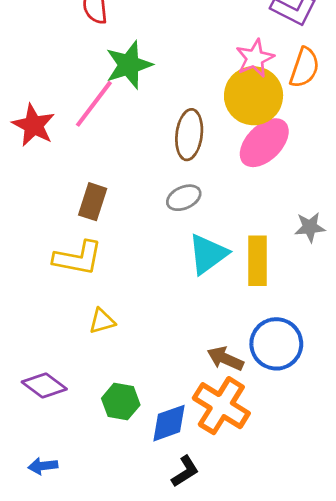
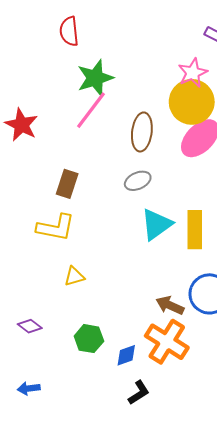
pink line: (94, 104) -> (91, 110), moved
purple diamond: (44, 385) -> (30, 326), size x0.7
blue diamond: (169, 423) -> (126, 355), size x0.7

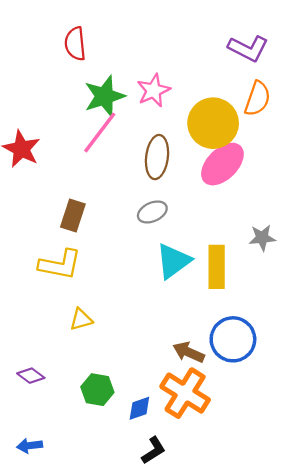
pink star: (193, 73) -> (153, 90), moved

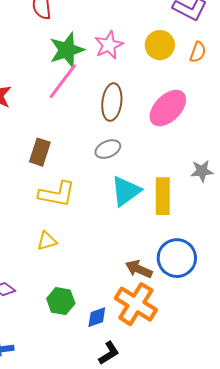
orange semicircle: (257, 99) -> (198, 52), size x0.7
yellow circle: (213, 123) -> (160, 45), moved, size x0.7
yellow L-shape: (60, 265) -> (57, 194), moved

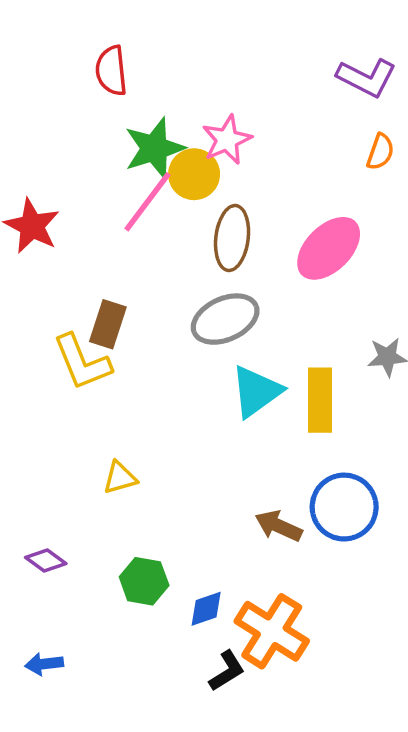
yellow circle: (160, 45) -> (194, 174), moved
gray ellipse: (108, 149) -> (225, 319), size x1.5
yellow L-shape: (57, 194) -> (82, 362), moved, turned 57
orange cross: (136, 304) -> (272, 631), moved

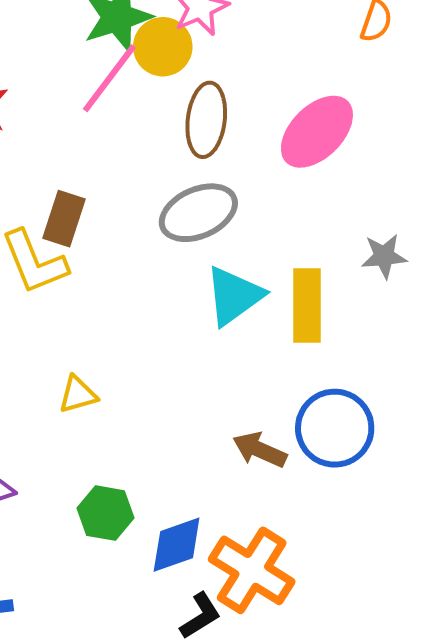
blue diamond: (206, 609) -> (177, 545), size x1.4

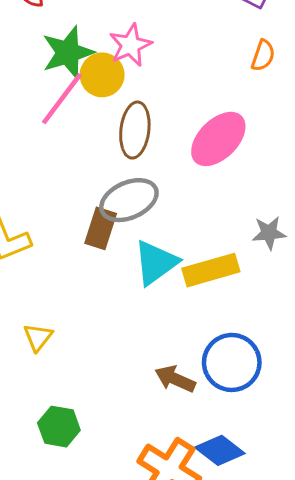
brown rectangle: (64, 219) -> (101, 228), moved
yellow rectangle: (307, 306) -> (211, 270), turned 74
yellow triangle: (78, 395) -> (38, 337), turned -36
blue diamond: (177, 545) -> (220, 450), moved, turned 57

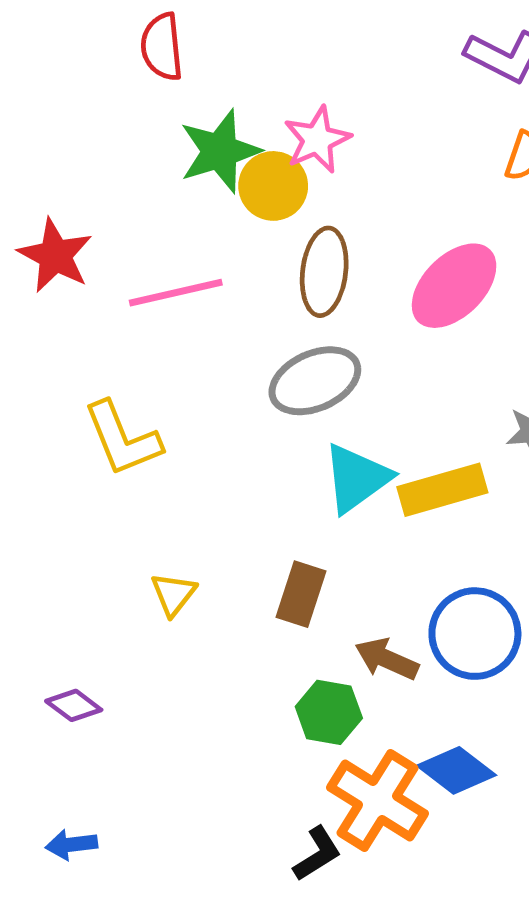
pink line: (62, 99) -> (176, 293), moved, turned 40
brown rectangle: (101, 228) -> (301, 594), moved
green hexagon: (59, 427) -> (329, 712), moved

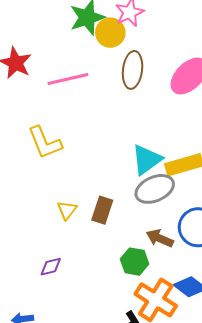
gray ellipse: (315, 381) -> (155, 189), moved
brown rectangle: (301, 594) -> (102, 210), moved
purple diamond: (74, 705) -> (51, 267), moved, turned -50

